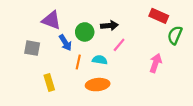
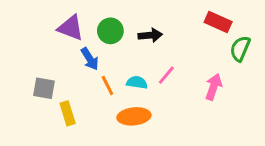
green circle: (85, 32) -> (110, 31), moved
pink line: (119, 45) -> (166, 75), moved
gray square: (32, 48) -> (44, 88), moved
orange line: (78, 62) -> (107, 85), turned -40

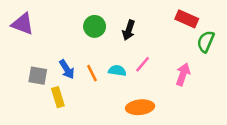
purple triangle: (71, 28) -> (23, 24), moved
black arrow: (150, 35) -> (129, 30), turned 114
blue arrow: (90, 59) -> (67, 69), moved
orange ellipse: (134, 116) -> (140, 107), moved

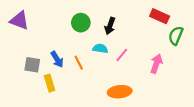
cyan semicircle: (117, 71) -> (100, 49), moved

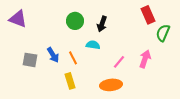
red rectangle: (160, 16) -> (148, 15), turned 42
pink line: (122, 55) -> (119, 62), moved
yellow rectangle: (50, 83) -> (70, 81), moved

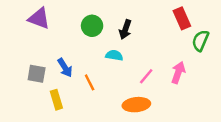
purple triangle: (18, 19) -> (39, 18), moved
orange line: (73, 58) -> (90, 82), moved
yellow rectangle: (70, 81) -> (56, 100), moved

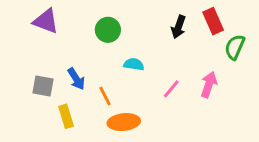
black arrow: (125, 29) -> (179, 27), moved
orange ellipse: (136, 105) -> (124, 122), moved

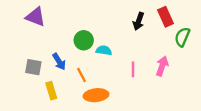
green circle: (108, 30) -> (84, 40), moved
pink line: (171, 89) -> (133, 69), turned -40

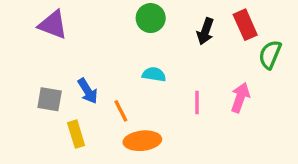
green circle: (84, 40) -> (151, 18), moved

